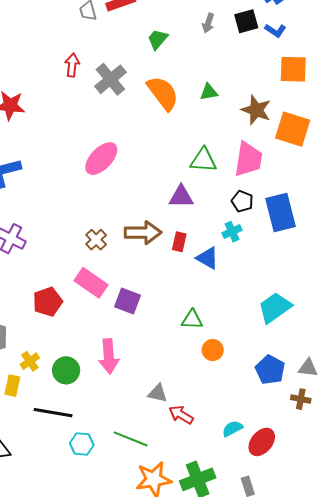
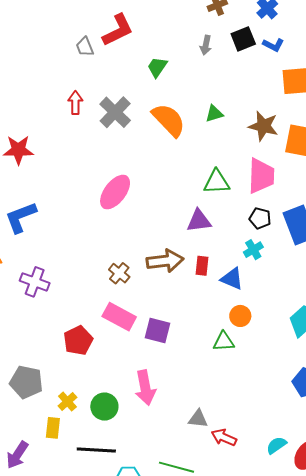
orange circle: (213, 350) -> (240, 316), moved

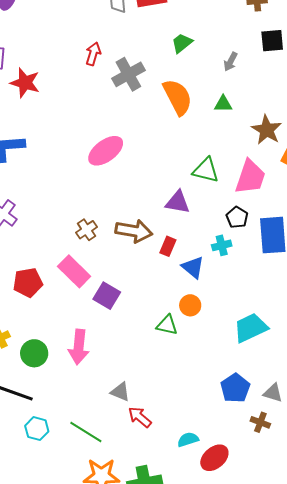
gray arrow: (206, 45) -> (231, 62), moved

